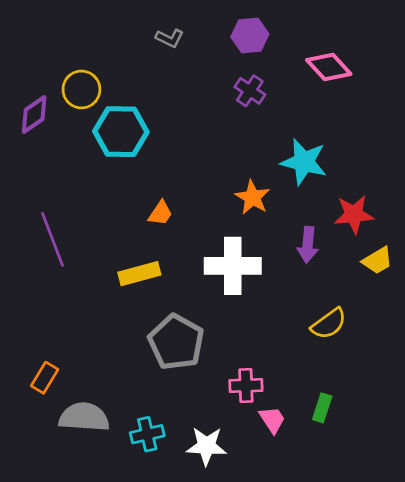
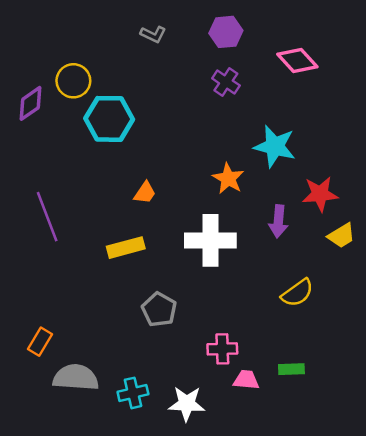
gray pentagon: (176, 342) -> (159, 310), size x0.7
green rectangle: (322, 408) -> (291, 369), turned 70
pink trapezoid: (272, 420) -> (246, 380), turned -52

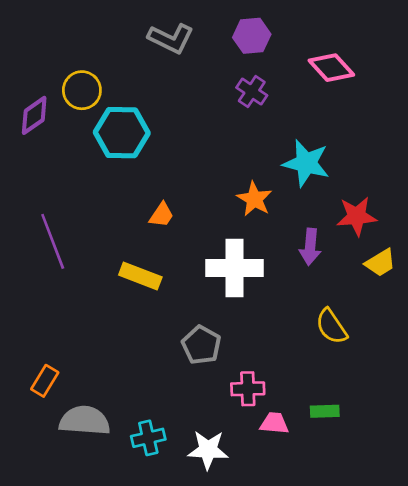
gray L-shape: (153, 34) -> (171, 38), size x1.6
yellow rectangle: (126, 248) -> (140, 276), turned 36
yellow semicircle: (297, 293) -> (331, 326), turned 92
gray pentagon: (159, 310) -> (201, 345), moved

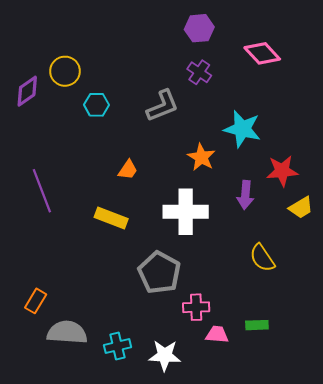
gray L-shape: (171, 38) -> (163, 106), moved, turned -48
cyan hexagon: (122, 133) -> (96, 105), size x0.6
gray pentagon: (201, 345) -> (159, 273), size x1.4

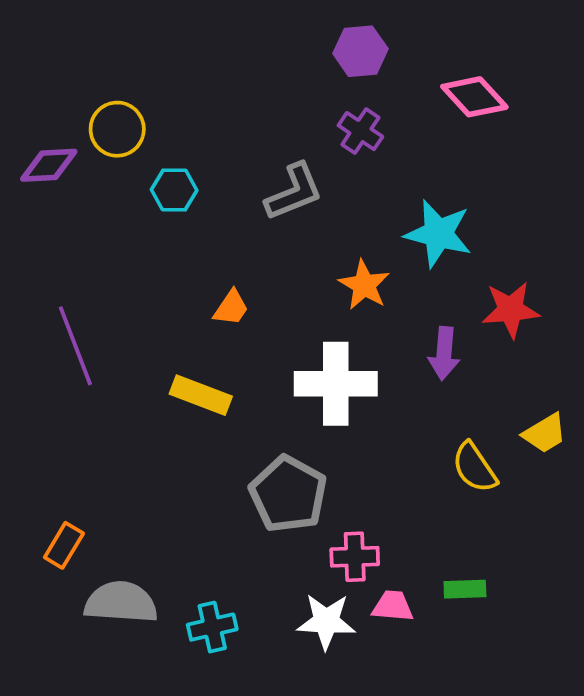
purple diamond: (27, 91) -> (49, 165), turned 32
yellow trapezoid: (301, 208) -> (545, 433), moved
white star: (165, 355) -> (326, 621), moved

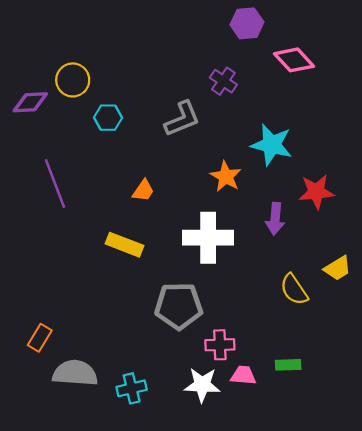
purple hexagon: (360, 51) -> (247, 23), moved
purple line: (75, 346) -> (55, 184), moved
gray pentagon: (288, 494) -> (179, 306), turned -30

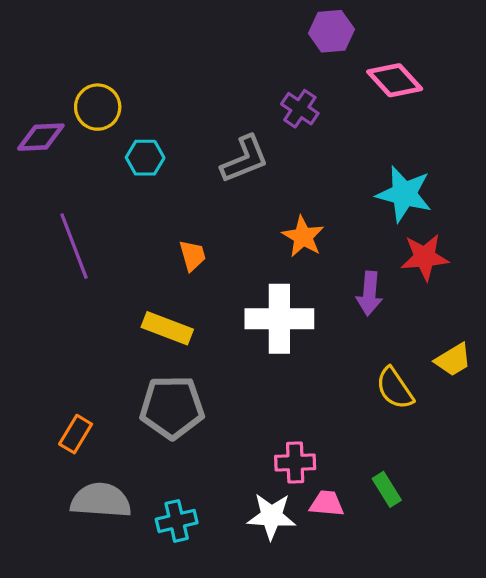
cyan star: (272, 145) -> (404, 194), moved
orange trapezoid: (143, 191) -> (192, 256), turned -50
gray pentagon: (179, 306) -> (172, 407), moved
orange rectangle: (40, 338) -> (76, 434), moved
green rectangle: (288, 365) -> (387, 489), turned 60

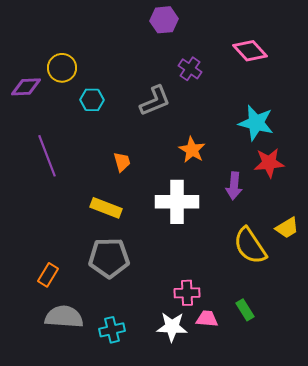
purple hexagon: (331, 31) -> (164, 20), moved
yellow semicircle: (395, 388) -> (250, 246), size x1.4

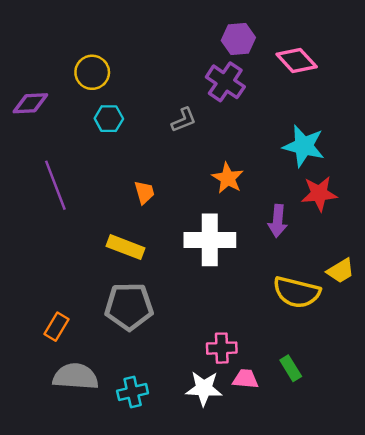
purple hexagon: (164, 20) -> (238, 39), moved
yellow circle: (62, 68) -> (92, 72), moved
purple cross: (190, 69) -> (225, 82), size x1.4
gray L-shape: (155, 101) -> (184, 120), size x0.7
yellow semicircle: (250, 246) -> (297, 292), turned -42

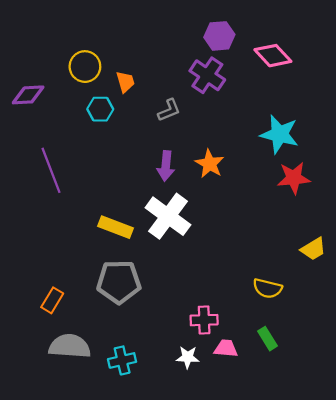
orange trapezoid: (144, 192) -> (125, 82), moved
purple arrow: (278, 221) -> (166, 166), moved
white cross: (210, 240) -> (168, 216), moved, turned 36
yellow semicircle: (297, 292) -> (267, 288), moved, size x0.7
white star: (204, 388) -> (188, 357), size x0.7

